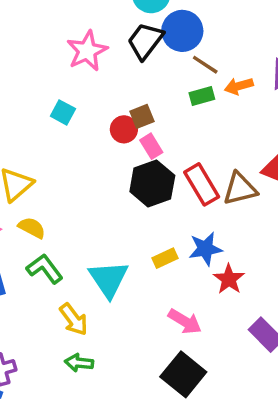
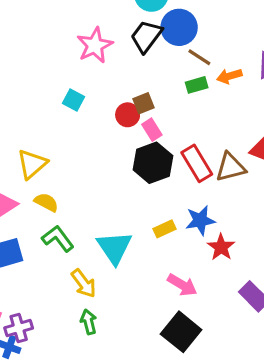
green arrow: (79, 363) -> (89, 322), turned 70

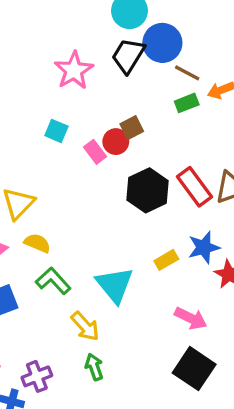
pink rectangle: (152, 130) -> (95, 152), moved
purple cross: (19, 328) -> (37, 376), moved

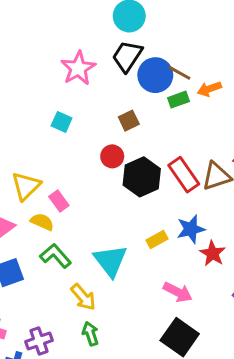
blue circle: (162, 43) -> (155, 75), moved
red circle: (116, 142) -> (112, 156), moved
pink rectangle: (95, 152) -> (59, 201), moved

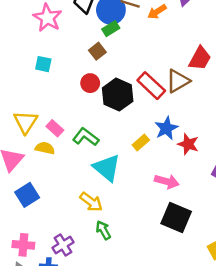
green rectangle: (179, 100) -> (111, 29), moved
green L-shape: (56, 256) -> (86, 137), moved

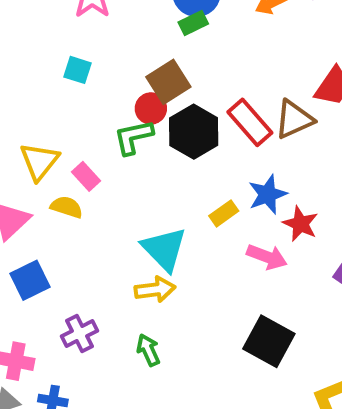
brown square: (97, 51) -> (168, 82), moved, size x1.5
green L-shape: (86, 137) -> (133, 137), moved, turned -55
pink arrow: (167, 181) -> (267, 257), moved
yellow arrow: (91, 202) -> (155, 290), moved, turned -50
purple cross: (63, 245) -> (79, 333), moved

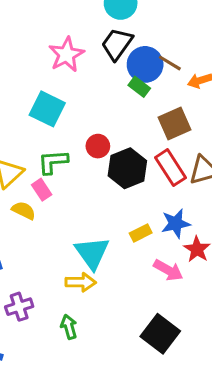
green rectangle: (193, 23) -> (139, 87), turned 55
cyan square: (78, 70) -> (47, 109), size x1.6
brown square: (168, 82) -> (174, 123), moved
green L-shape: (133, 137) -> (53, 162), moved

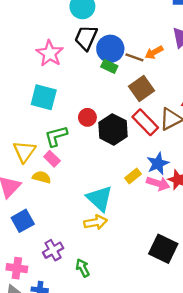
brown line: (170, 63) -> (134, 57), moved
pink arrow: (168, 270) -> (158, 183), moved
green arrow: (69, 327) -> (83, 268), moved

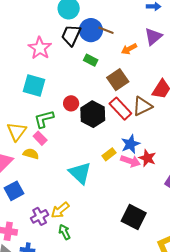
blue circle: (110, 49) -> (91, 30), moved
brown line: (134, 57) -> (106, 30), moved
yellow arrow: (96, 222) -> (60, 210), moved, turned 150

